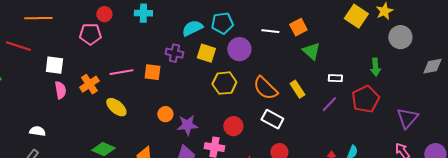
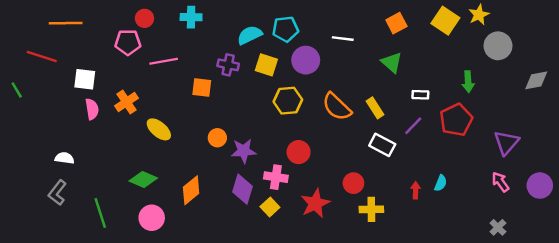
orange square: (298, 27) -> (396, 23), moved
pink line: (121, 72) -> (164, 61), moved
white rectangle: (272, 119) -> (382, 145), moved

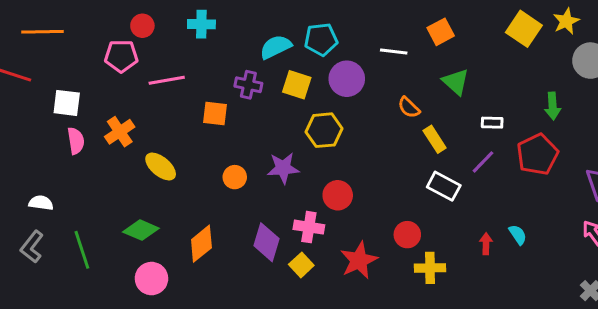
orange square: (396, 23) -> (441, 32), moved
orange semicircle: (337, 107) -> (409, 107), moved, size x0.6
purple star: (244, 151) -> (283, 168), moved
cyan semicircle: (441, 183) -> (518, 235), turned -56
green line: (100, 213) -> (82, 250), moved

